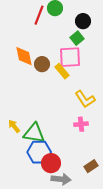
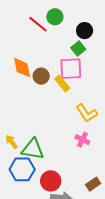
red line: (39, 15) -> (38, 24), turned -72
pink cross: (81, 124) -> (82, 140), turned 32
blue hexagon: (39, 152) -> (22, 169), moved

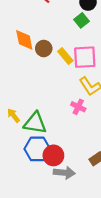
pink square: (71, 69) -> (85, 57), moved
pink cross: (82, 140) -> (78, 107), moved
blue hexagon: (22, 169) -> (37, 149), moved

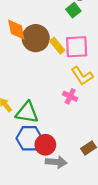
brown circle: (44, 48) -> (36, 38), size x1.6

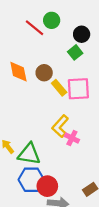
brown circle: (36, 38) -> (44, 73), moved, size x0.6
yellow L-shape: (82, 76) -> (60, 126), moved, turned 75

